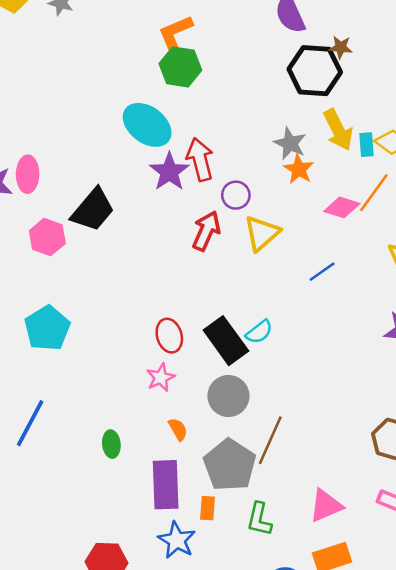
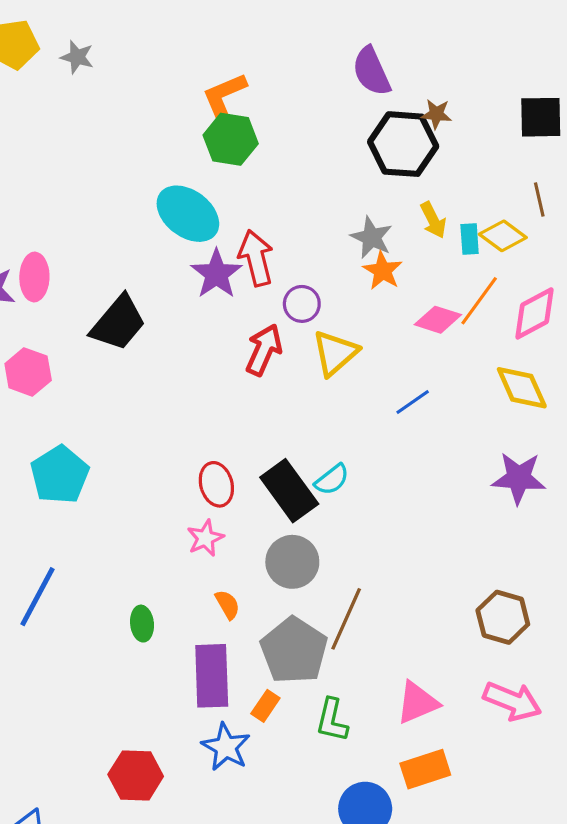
yellow arrow: (338, 130) -> (433, 220), size x0.7
pink hexagon: (47, 237) -> (28, 372), moved
orange rectangle: (207, 508) -> (265, 706), turned 30

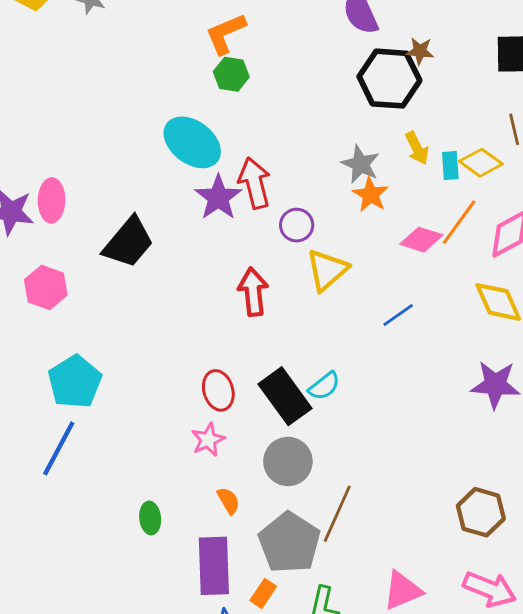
green hexagon: (231, 139) -> (231, 74), size x0.7
red arrow: (264, 350) -> (253, 292), moved, turned -30
blue line: (38, 597) -> (59, 448), moved

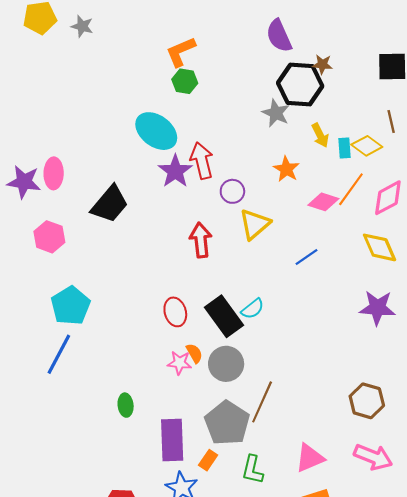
gray star: (360, 164) -> (276, 113), moved
pink star: (208, 440) -> (180, 363), moved, turned 30
orange semicircle: (228, 501) -> (194, 353), moved

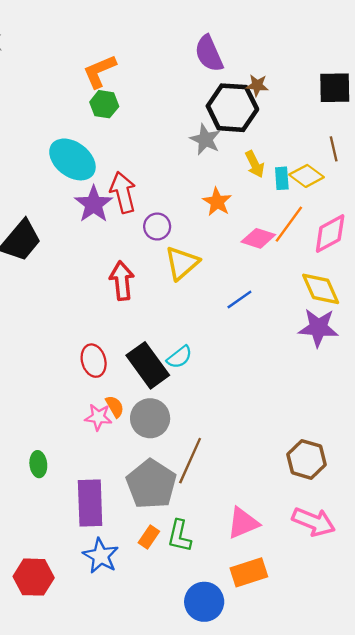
purple star: (377, 308) -> (318, 328), moved
orange rectangle: (208, 460) -> (149, 537), moved

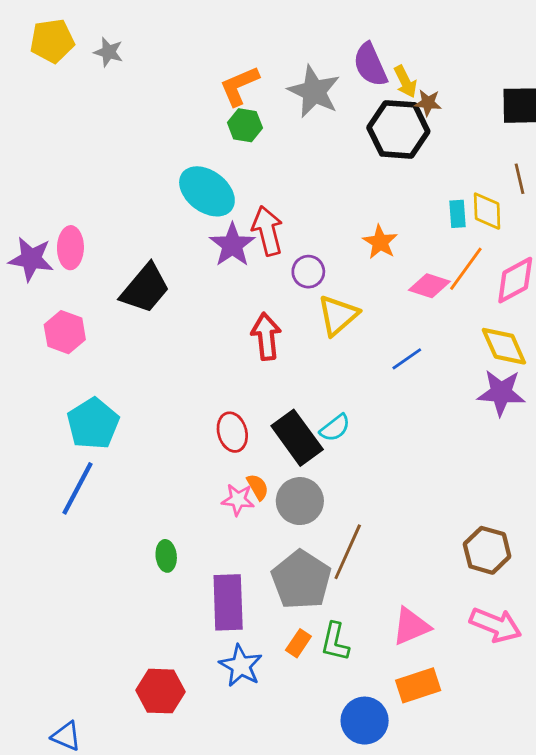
gray star: (205, 139) -> (314, 91), moved, size x1.4
yellow arrow: (255, 164) -> (405, 82), moved
yellow diamond: (307, 176) -> (487, 211), turned 52

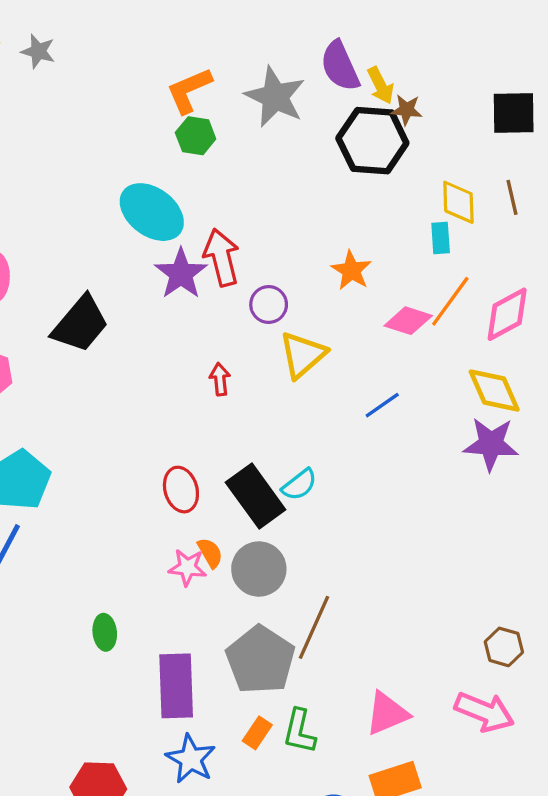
yellow diamond: (487, 211) -> (458, 202), moved
red arrow: (266, 336) -> (220, 379), size x0.6
brown hexagon: (487, 550) -> (504, 647), moved, size x0.7

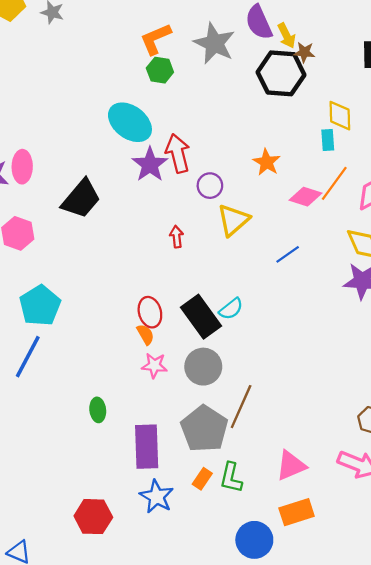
orange semicircle: (210, 553) -> (146, 334), moved

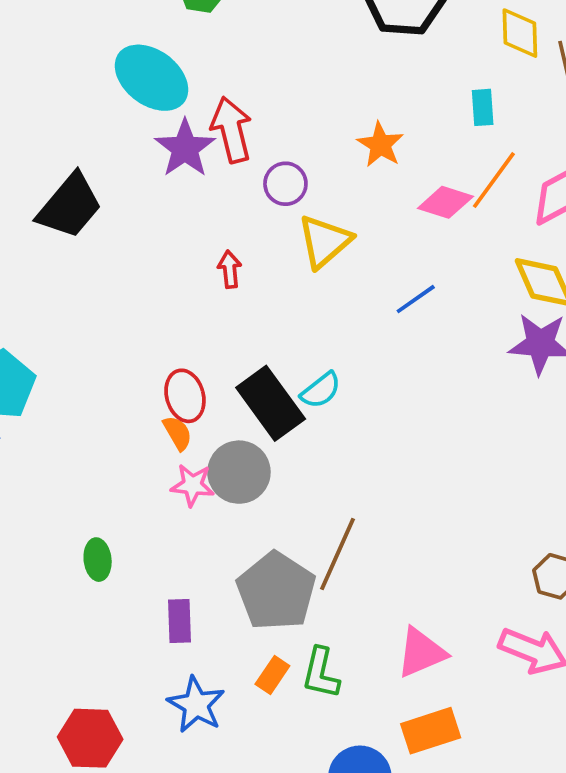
yellow diamond: (340, 116) -> (520, 33), moved
gray circle: (203, 367) -> (239, 472), moved
purple rectangle: (147, 447) -> (179, 621), size x0.6

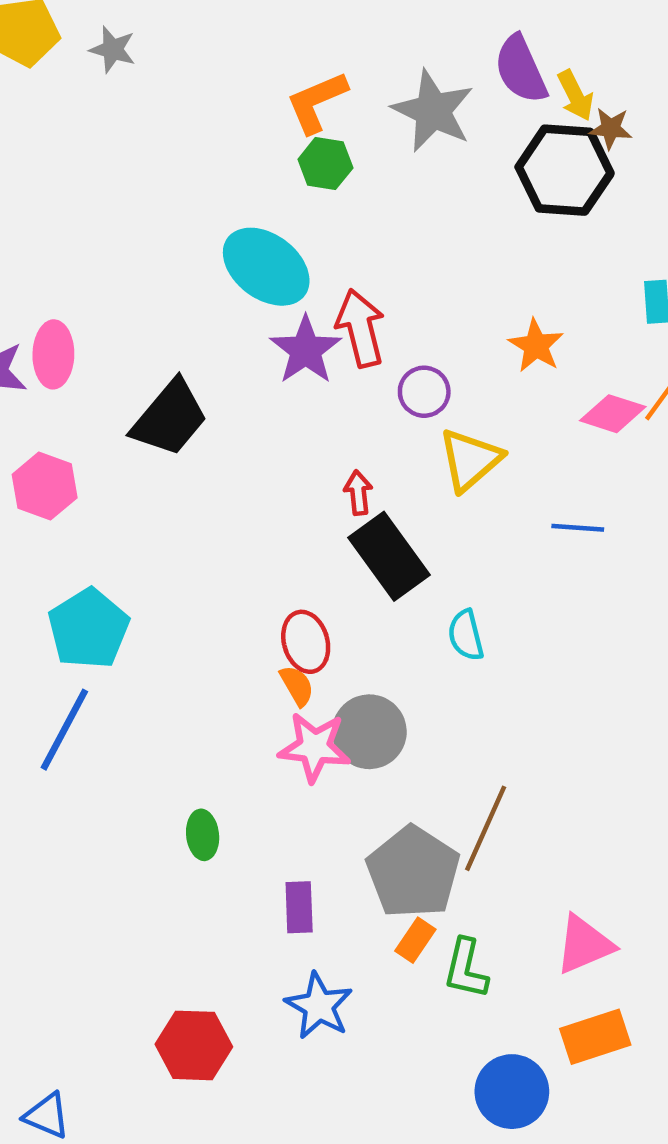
blue line: (416, 299) -> (578, 528), turned 39
cyan semicircle: (321, 390) -> (466, 635), turned 114
black rectangle: (271, 403) -> (389, 556), moved
pink star: (192, 485) -> (314, 747), size x1.4
orange rectangle: (272, 675) -> (415, 940), moved

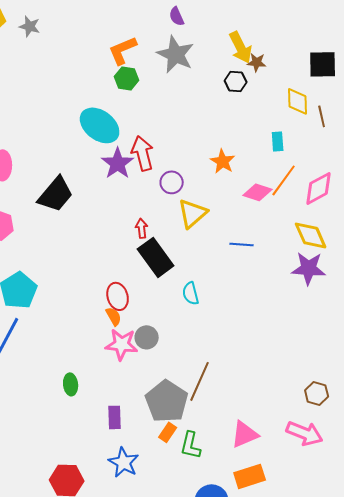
purple semicircle: (521, 69) -> (177, 16), moved, size x0.6
yellow arrow: (576, 96) -> (241, 47), size x1.4
black hexagon: (565, 170) -> (236, 81), size x0.5
gray circle: (369, 732) -> (147, 337), size x0.7

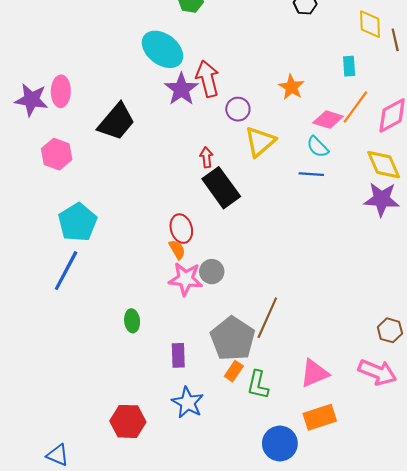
cyan semicircle: (191, 293) -> (318, 147), moved, turned -30

